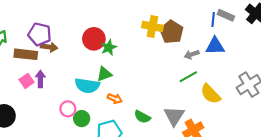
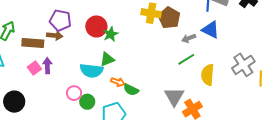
purple pentagon: (40, 34) -> (60, 20), moved
blue triangle: (215, 46) -> (211, 30), turned 30
yellow semicircle: (210, 94) -> (208, 75), turned 50
green semicircle: (142, 117) -> (131, 90), moved

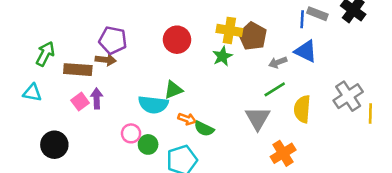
red circle: (96, 26) -> (177, 40), moved
green star: (111, 34) -> (222, 56), moved
gray triangle: (174, 97) -> (258, 118), moved

